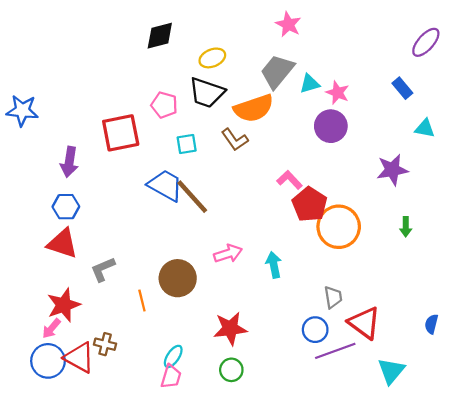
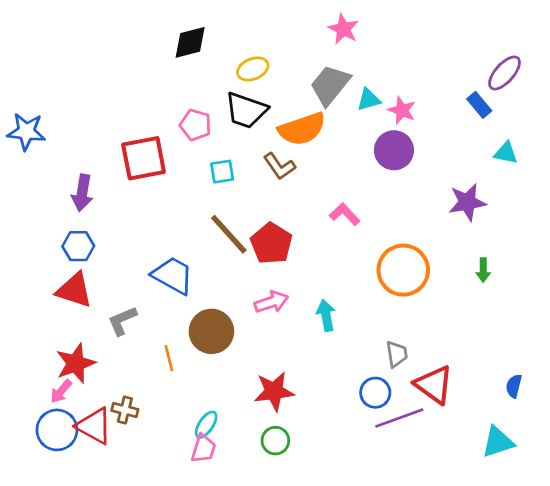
purple ellipse: (426, 42) -> (505, 73), moved
blue trapezoid: (165, 185) -> (173, 275), moved
red pentagon: (310, 204) -> (271, 243), moved
cyan triangle: (391, 371) -> (498, 442), moved, turned 32

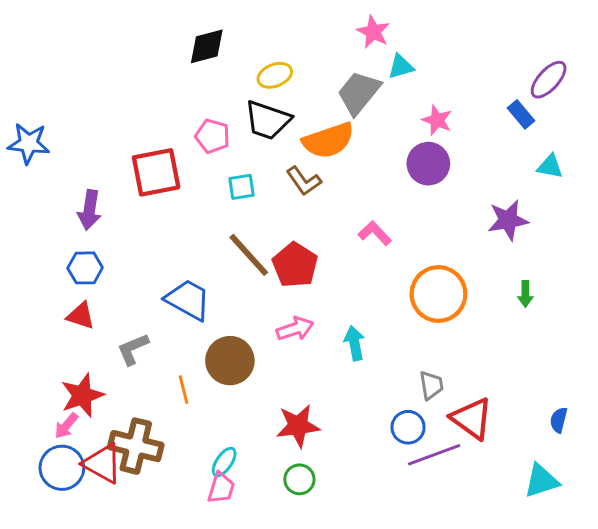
cyan triangle: (369, 100) -> (401, 67), moved
red triangle: (74, 290) -> (81, 316), size x0.7
brown cross: (125, 410) -> (136, 446), size x1.8

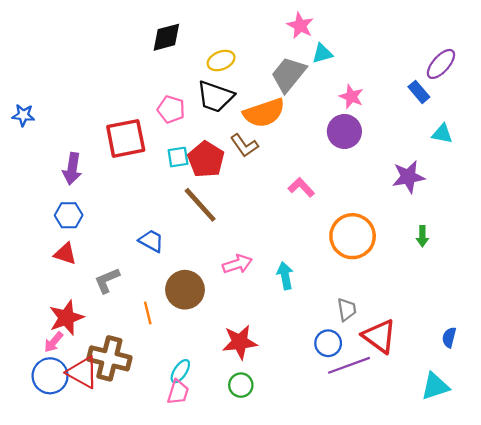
blue star: (29, 143) -> (23, 115), size x0.7
cyan square: (242, 187) -> (178, 157), moved
red pentagon: (295, 265) -> (206, 159), moved
blue trapezoid: (188, 300) -> (151, 241), size x0.7

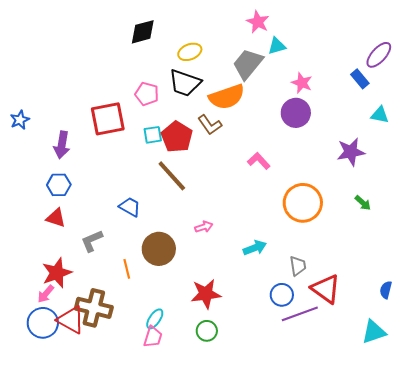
blue star: (23, 115) -> (20, 120), moved, turned -30
green arrow: (422, 236) -> (363, 203), turned -48
pink arrow: (237, 264) -> (204, 227), size x0.7
cyan arrow: (285, 276) -> (255, 248), moved, turned 80

